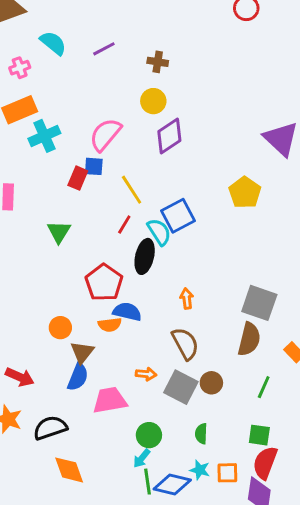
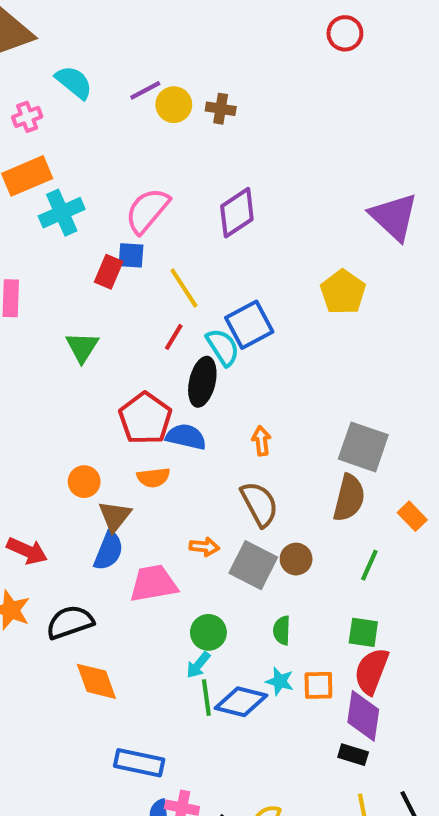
yellow circle: (153, 101) -> (174, 105), moved
blue semicircle: (127, 312) -> (186, 437), moved

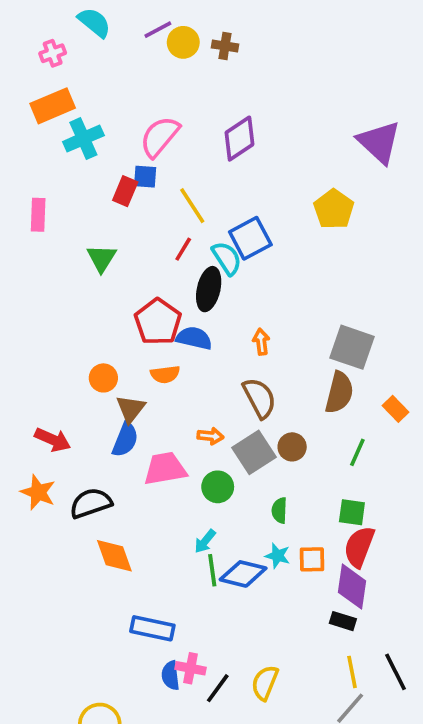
gray square: (253, 565) -> (254, 452), turned 30
green circle: (208, 632) -> (218, 487), moved

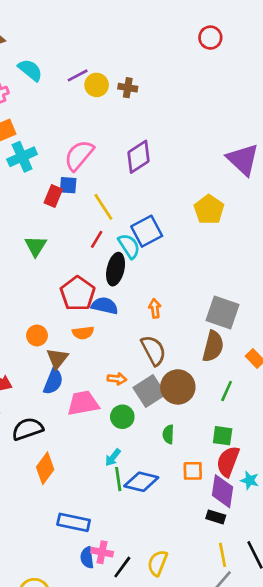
brown circle: (292, 447) -> (178, 387), size x1.6
orange diamond: (114, 556) -> (45, 468), turned 56
cyan star: (278, 556) -> (250, 480), moved

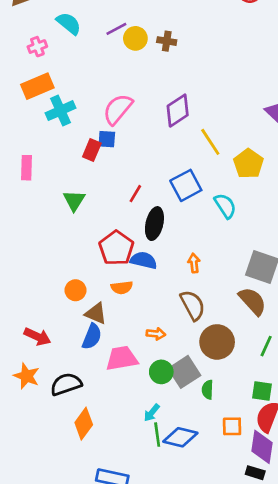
yellow line: (103, 207) -> (210, 142), moved
cyan semicircle: (129, 246) -> (225, 206), moved
brown semicircle: (213, 346) -> (252, 301), turned -56
brown triangle: (57, 359) -> (96, 313), turned -45
gray square: (149, 391) -> (184, 372), moved

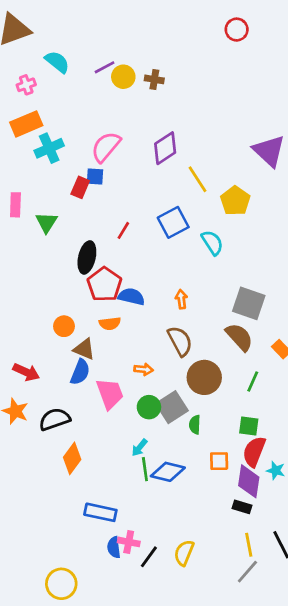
green triangle: (74, 200) -> (46, 222), moved
black ellipse: (154, 224) -> (87, 257), moved
pink trapezoid: (122, 358) -> (110, 394), turned 80

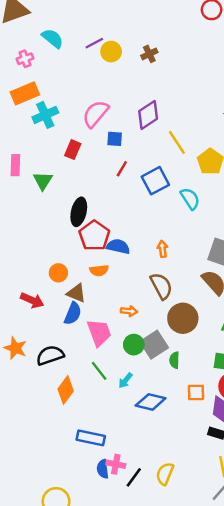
brown cross: (154, 79) -> (149, 54), moved, turned -35
blue square: (95, 177) -> (115, 139), moved
red line: (123, 230) -> (122, 169), moved
red arrow: (26, 372) -> (32, 300), moved
green line: (145, 469) -> (99, 371), moved, turned -30

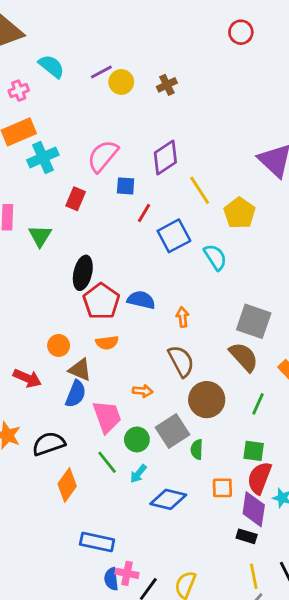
red line: (122, 169) -> (144, 213), moved
blue semicircle: (118, 246) -> (141, 300), moved
green circle: (134, 345) -> (137, 439), moved

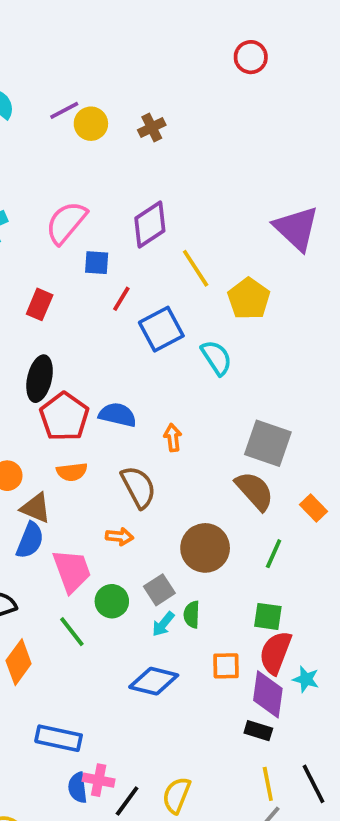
red rectangle: (76, 199) -> (40, 304), moved
brown semicircle: (181, 361) -> (138, 487), moved
gray square: (173, 431) -> (159, 590), size x0.7
cyan arrow: (138, 474) -> (163, 624), moved

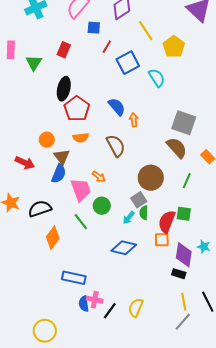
blue semicircle: (118, 415) -> (117, 107), moved, turned 36
brown triangle: (36, 508) -> (62, 157), turned 30
orange arrow: (119, 537) -> (99, 177), moved, turned 32
gray square: (159, 590) -> (139, 200), moved
red semicircle: (275, 653) -> (167, 222), moved

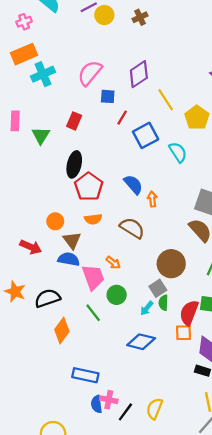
brown semicircle: (116, 146) -> (132, 228), turned -30
blue semicircle: (59, 174) -> (69, 259), turned -102

